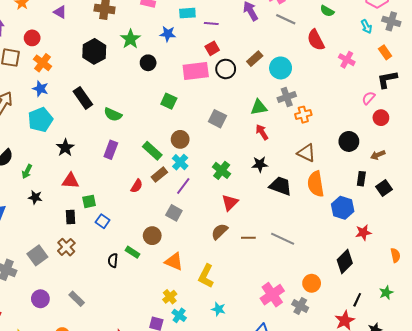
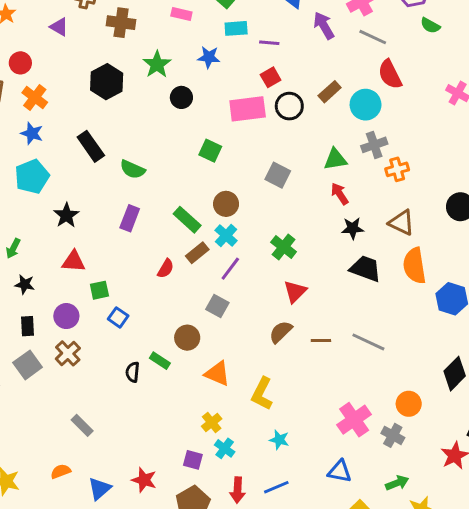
red semicircle: (316, 40) -> (390, 74), moved
black star: (260, 164) -> (353, 228), moved
black rectangle: (70, 217) -> (28, 326), moved
purple circle: (40, 299) -> (66, 316), moved

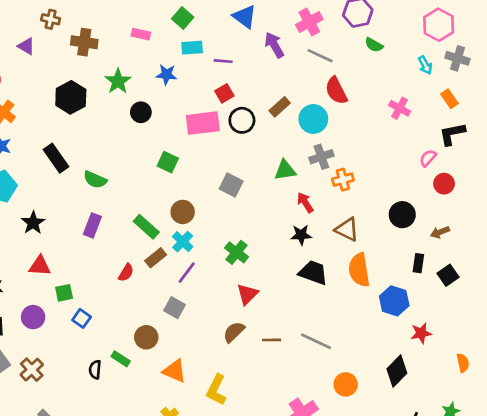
red arrow: (340, 194) -> (305, 203), moved
brown cross: (68, 353) -> (32, 370), moved
orange circle: (409, 404) -> (346, 384), moved

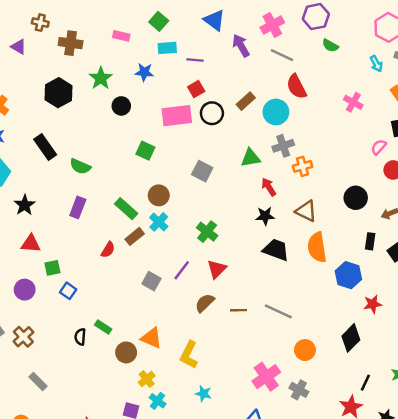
purple line: (187, 273) -> (182, 270), moved
brown circle: (146, 337) -> (126, 352), moved

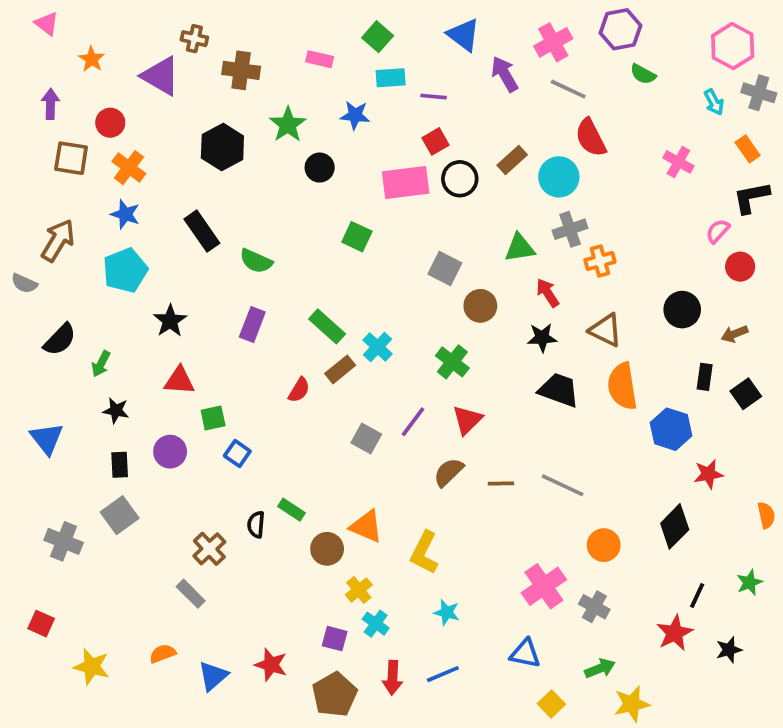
purple triangle: (19, 47) -> (161, 76), size x1.6
brown circle: (159, 195) -> (480, 306), moved
brown cross: (23, 337) -> (209, 549), moved

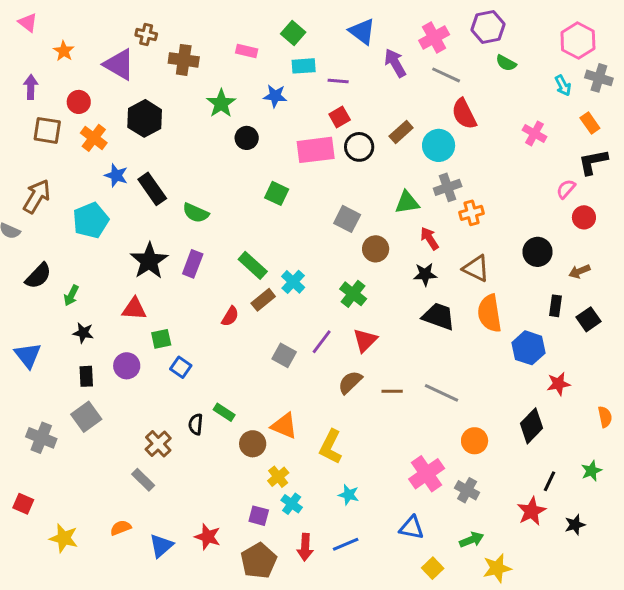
black hexagon: (222, 147) -> (145, 118), moved
blue star: (125, 214) -> (116, 175), moved
black star: (170, 321) -> (149, 261), moved, size x1.4

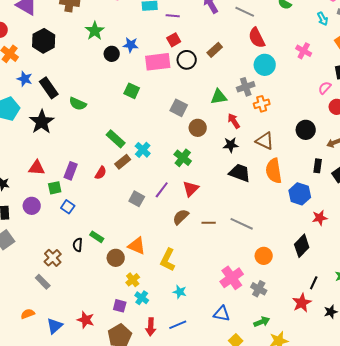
blue star: (275, 96) -> (131, 45), moved
cyan circle: (439, 145) -> (265, 65), moved
black star: (149, 261) -> (42, 122), moved
purple rectangle: (193, 264) -> (71, 171), moved

